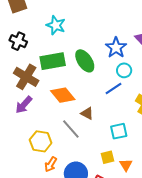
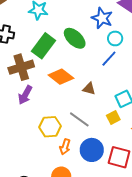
green rectangle: (53, 61) -> (43, 46), turned -30
brown cross: (26, 77) -> (21, 67), turned -35
gray line: (71, 129) -> (79, 119), moved
yellow square: (107, 157) -> (113, 118), moved

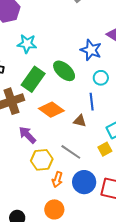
cyan circle: (115, 38) -> (101, 78), moved
blue line: (109, 59) -> (92, 102), moved, turned -48
purple arrow: (25, 95) -> (27, 135), moved, turned 108

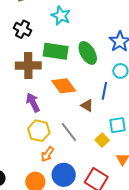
green rectangle: (33, 79) -> (56, 51), turned 45
yellow square: (105, 149) -> (102, 140), turned -32
blue circle: (84, 182) -> (64, 175), moved

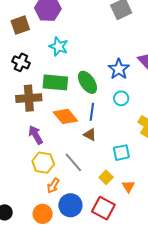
blue line: (104, 91) -> (92, 112), moved
yellow square: (102, 140) -> (106, 177), moved

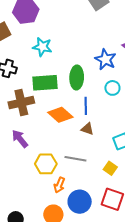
green ellipse: (87, 82) -> (77, 77), turned 45
purple arrow: (36, 135) -> (20, 139), moved
gray line: (73, 162) -> (75, 159), turned -30

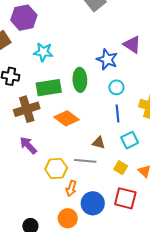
blue line: (86, 106) -> (117, 114), moved
brown triangle: (87, 129) -> (99, 143), moved

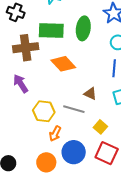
yellow square: (121, 168) -> (100, 127), moved

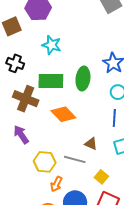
brown cross: (26, 48) -> (26, 99), turned 30

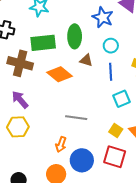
brown triangle: (91, 144) -> (86, 60), moved
yellow hexagon: (45, 162) -> (18, 127), moved
yellow square: (101, 177) -> (116, 131), moved

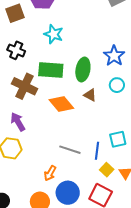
blue line: (111, 72) -> (97, 151), moved

